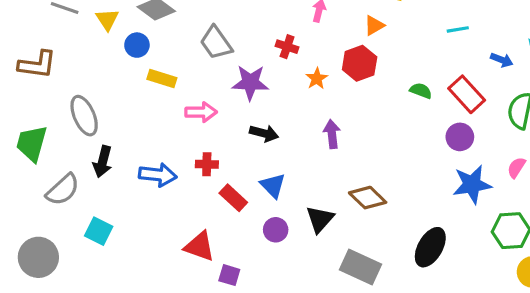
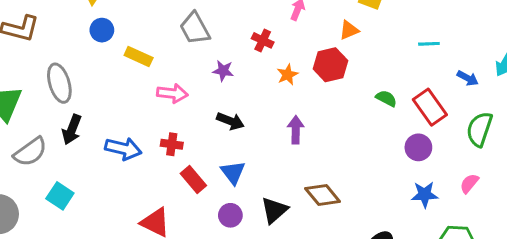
blue circle: (137, 45) -> (102, 30), moved
purple star: (250, 83) -> (223, 71), size x0.6
blue star: (472, 184) -> (425, 195), size x0.7

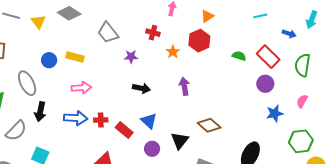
blue circle: (102, 30) -> (49, 60), moved
pink arrow: (172, 93) -> (81, 88), moved
red cross: (172, 144) -> (101, 120), moved

